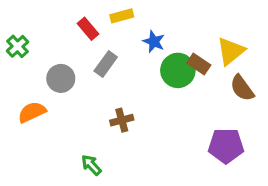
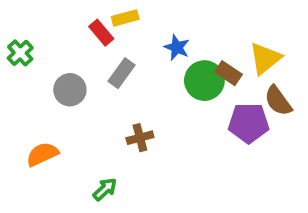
yellow rectangle: (122, 16) -> (125, 18), moved
orange semicircle: (32, 112) -> (42, 154), moved
purple pentagon: (226, 146) -> (249, 123), moved
green arrow: (91, 165) -> (105, 189), turned 90

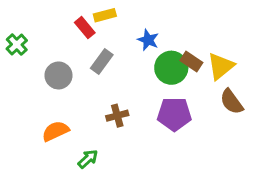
yellow triangle: (265, 58) -> (221, 66), moved
brown semicircle: (278, 101) -> (232, 102), moved
purple pentagon: (249, 123) -> (174, 114), moved
orange semicircle: (42, 154) -> (55, 131), moved

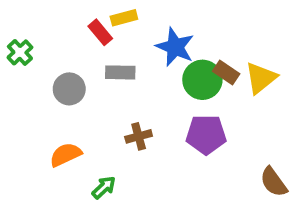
blue star: (148, 40) -> (175, 47), size x1.5
gray rectangle: (102, 62) -> (120, 72), turned 55
brown semicircle: (232, 102) -> (274, 182), moved

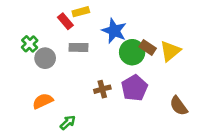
green cross: (20, 52) -> (30, 44), moved
purple pentagon: (206, 135) -> (134, 88), turned -30
brown cross: (139, 136) -> (102, 89), moved
brown semicircle: (274, 182) -> (179, 106), moved

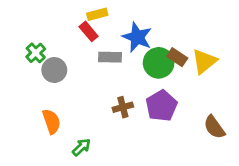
red rectangle: (65, 21) -> (89, 31), moved
gray rectangle: (78, 47) -> (110, 57), moved
orange semicircle: (43, 101) -> (51, 121), turned 96

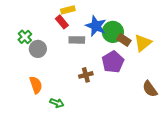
green circle: (159, 63) -> (113, 32), moved
purple pentagon: (161, 106) -> (113, 62), moved
green arrow: (81, 147) -> (57, 103), turned 64

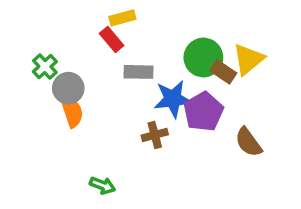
blue star: (96, 26) -> (173, 99), moved, turned -30
yellow triangle: (143, 43) -> (248, 59), moved
orange semicircle: (36, 85) -> (72, 112), moved
brown semicircle: (150, 89) -> (248, 142), moved

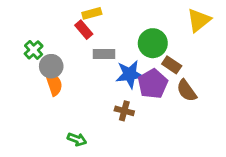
yellow triangle: (248, 59) -> (199, 20), moved
brown rectangle: (223, 72) -> (172, 65), moved
brown cross: (155, 135) -> (124, 111), moved, turned 30
brown semicircle: (248, 142) -> (187, 91), moved

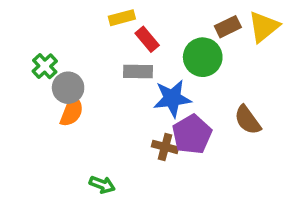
red rectangle: (84, 30) -> (147, 39), moved
brown rectangle: (172, 65) -> (228, 27), moved, turned -60
orange semicircle: (54, 84) -> (72, 111), turned 40
purple pentagon: (153, 84) -> (192, 134), moved

